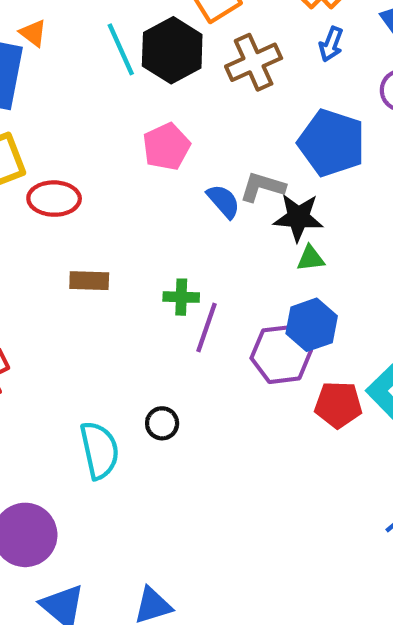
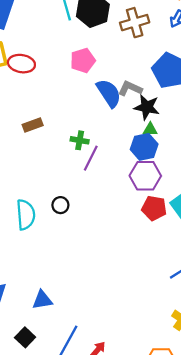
red ellipse: (54, 199) -> (21, 64), moved
blue semicircle: (223, 201) -> (109, 93), size x1.5
brown rectangle: (89, 281) -> (33, 125), turned -30
blue hexagon: (312, 325) -> (144, 147), moved
purple hexagon: (281, 354) -> (145, 176), moved

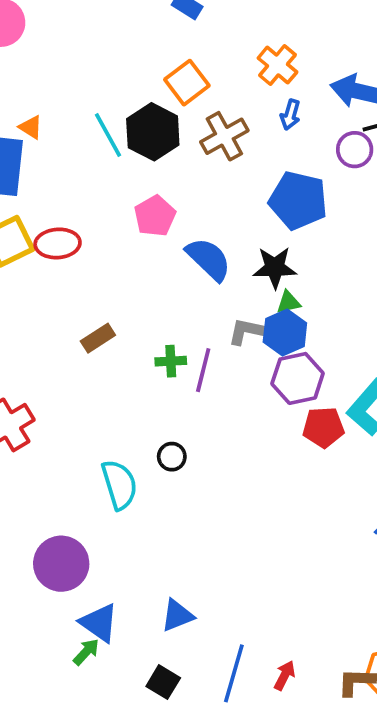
gray L-shape: (130, 88) -> (247, 331), moved
green cross: (80, 140) -> (171, 361), moved

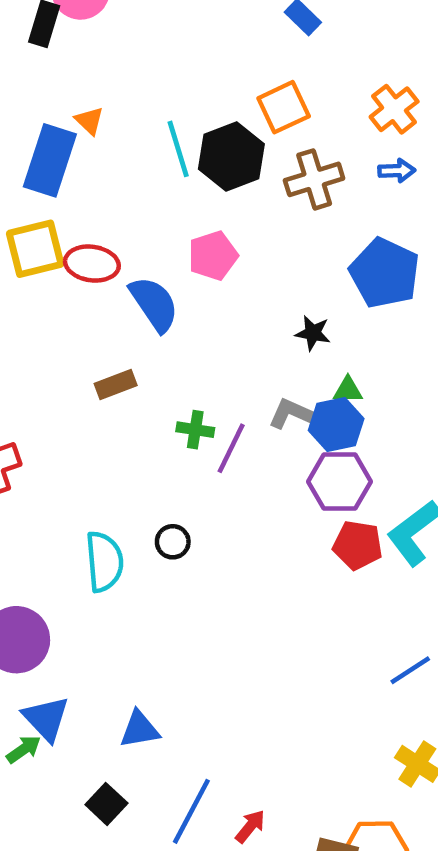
blue arrow: (290, 115) -> (397, 171), turned -120
blue semicircle: (209, 259) -> (154, 304), moved
black star: (275, 268) -> (313, 333), moved, size x0.7

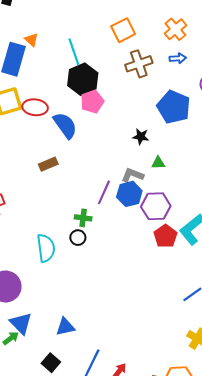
black hexagon: (231, 156) -> (83, 79), moved
blue hexagon: (336, 425) -> (129, 194), moved
green cross: (195, 430) -> (83, 218), moved
red pentagon: (358, 545) -> (165, 236), turned 30

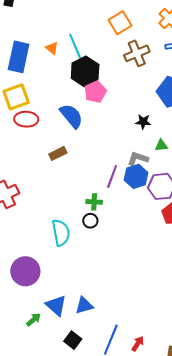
orange triangle: (32, 40) -> (52, 48), moved
red ellipse: (35, 107) -> (26, 119), moved
blue triangle: (21, 323) -> (56, 305), moved

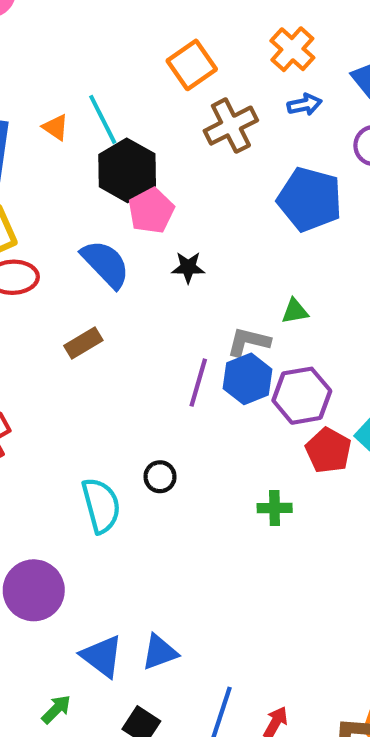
black star: (143, 122) -> (188, 267), moved
green cross: (94, 202) -> (275, 508), moved
green arrow: (34, 320) -> (56, 709), moved

